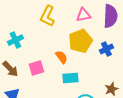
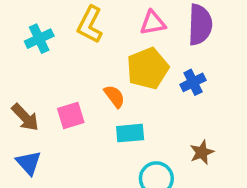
cyan cross: (15, 40) -> (39, 39), moved

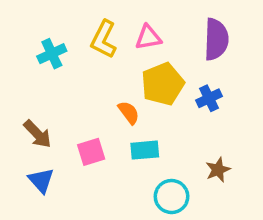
pink triangle: (153, 23) -> (148, 38), moved
pink square: (71, 116) -> (91, 152), moved

